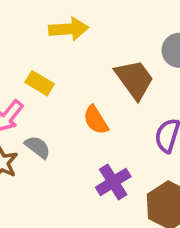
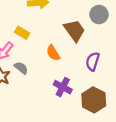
purple cross: (113, 182) -> (63, 87), turned -30

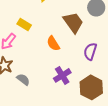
gray semicircle: (21, 68) -> (23, 79), moved
purple cross: (63, 87) -> (62, 75), turned 30

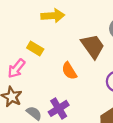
purple cross: (62, 75) -> (59, 108), moved

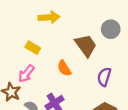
pink arrow: (16, 69) -> (26, 74), moved

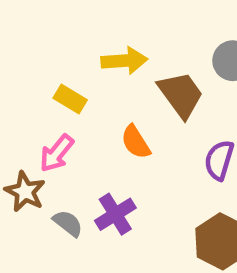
yellow arrow: (49, 17) -> (124, 61), moved

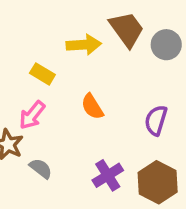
brown trapezoid: (181, 95) -> (127, 29), moved
purple cross: (115, 214) -> (108, 175), moved

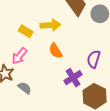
yellow arrow: (84, 45) -> (50, 25), moved
purple cross: (108, 175) -> (73, 78), moved

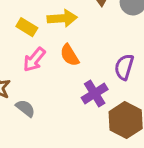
pink arrow: (19, 56) -> (34, 60), moved

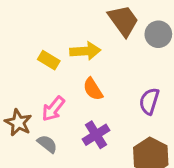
pink arrow: (34, 60) -> (53, 109), moved
purple cross: (95, 94) -> (96, 135), moved

